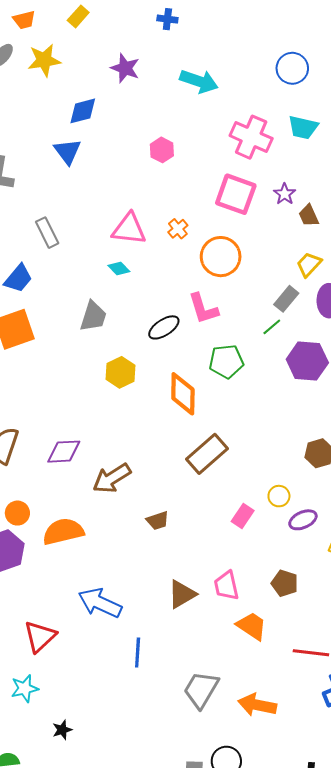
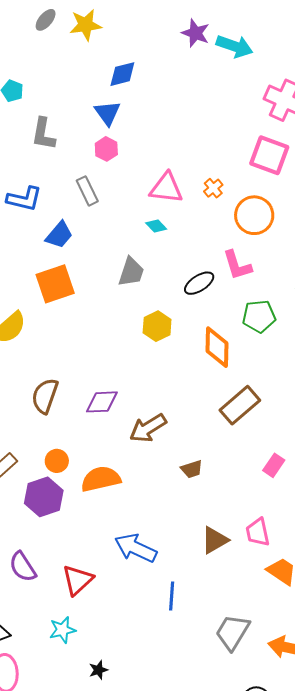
purple star: (125, 68) -> (196, 33), moved
pink hexagon: (162, 150) -> (106, 149), moved

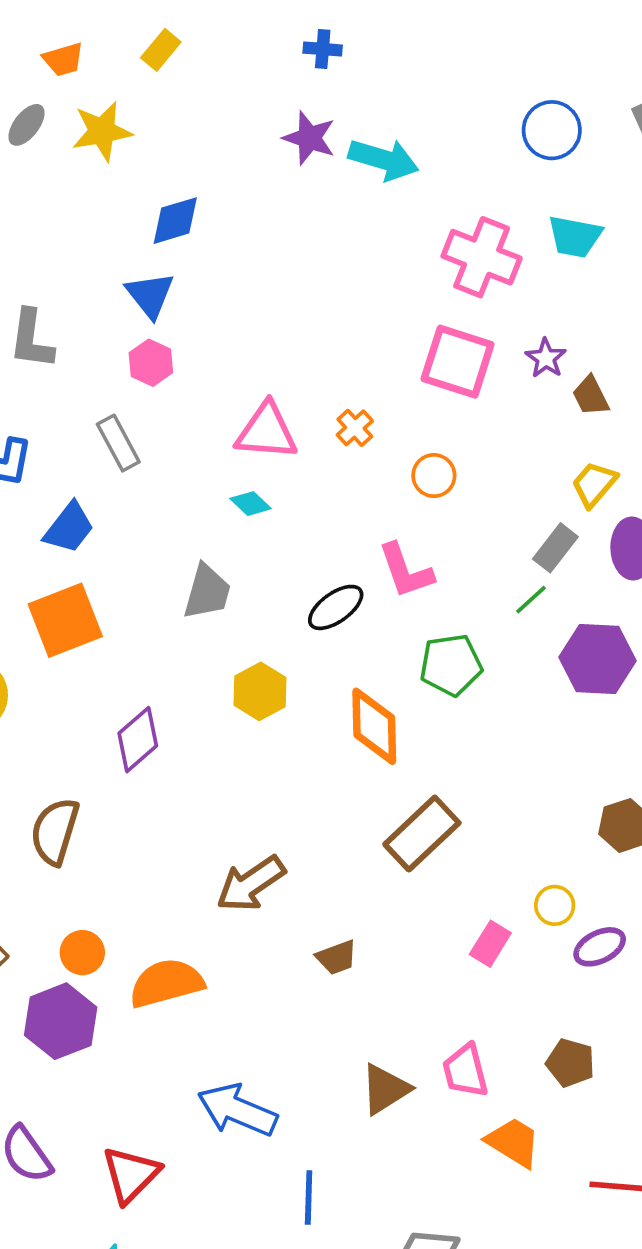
orange circle: (254, 215) -> (434, 476), size x0.6
purple diamond: (102, 402) -> (138, 740), moved, turned -36

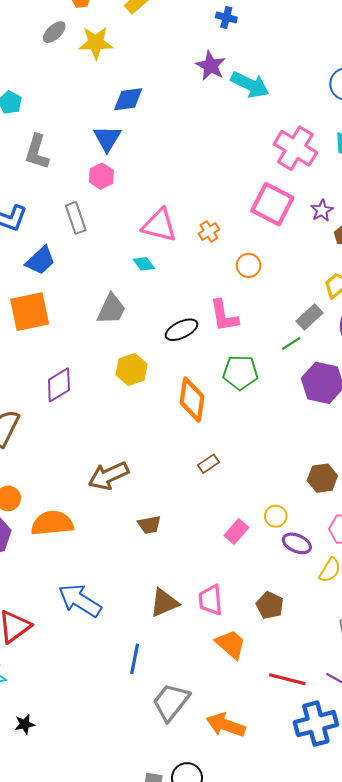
brown rectangle: (422, 834) -> (208, 464), size x0.5
purple ellipse: (600, 947) -> (297, 543), turned 40
blue line: (309, 1198) -> (135, 659), moved

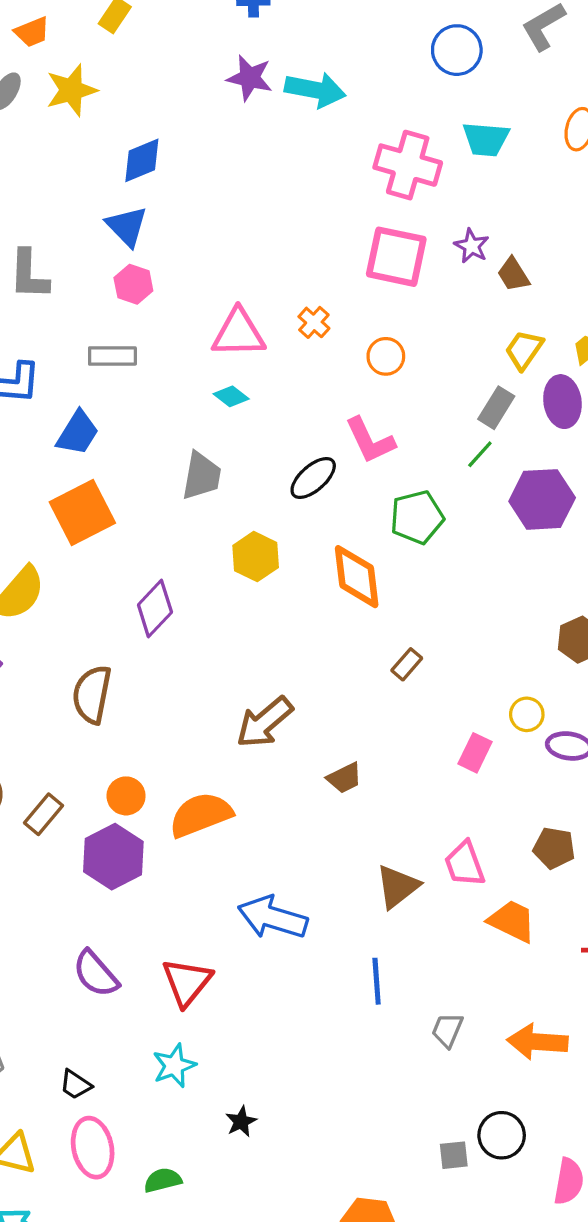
gray rectangle: (76, 218) -> (112, 356), turned -56
gray trapezoid: (171, 702) -> (447, 1030), size x0.6

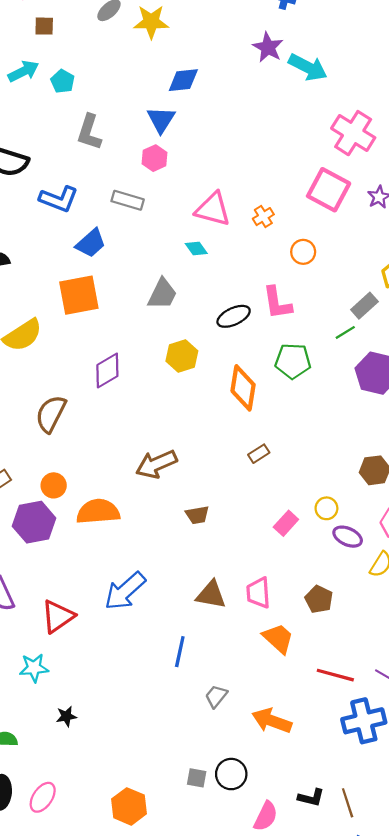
brown triangle: (397, 887) -> (211, 595), turned 32
blue arrow: (273, 917) -> (125, 591), turned -75

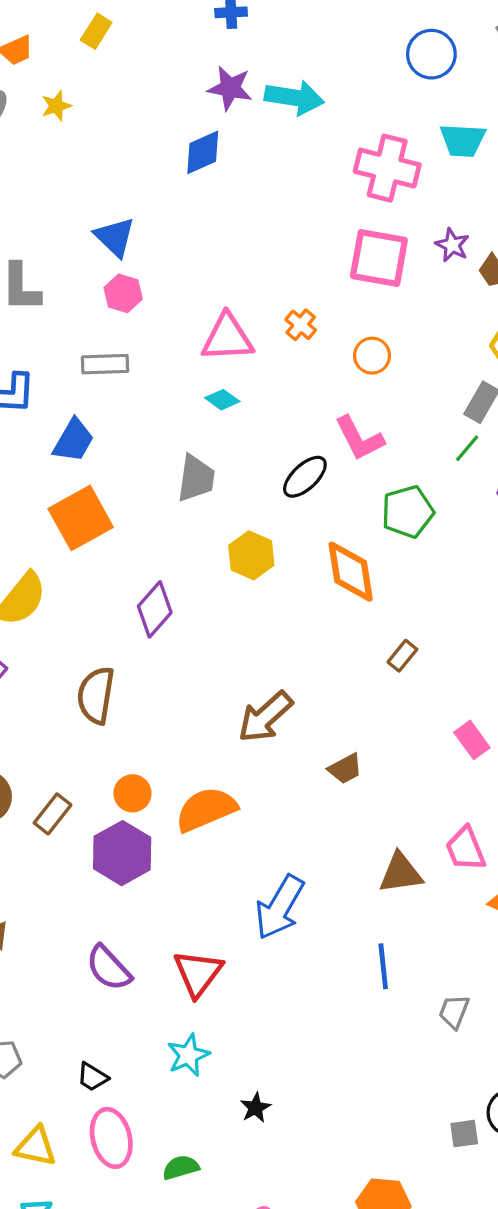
yellow star: (151, 22) -> (56, 106), size x0.6
blue diamond: (183, 80) -> (203, 152), moved
pink rectangle: (286, 523) -> (472, 740), turned -60

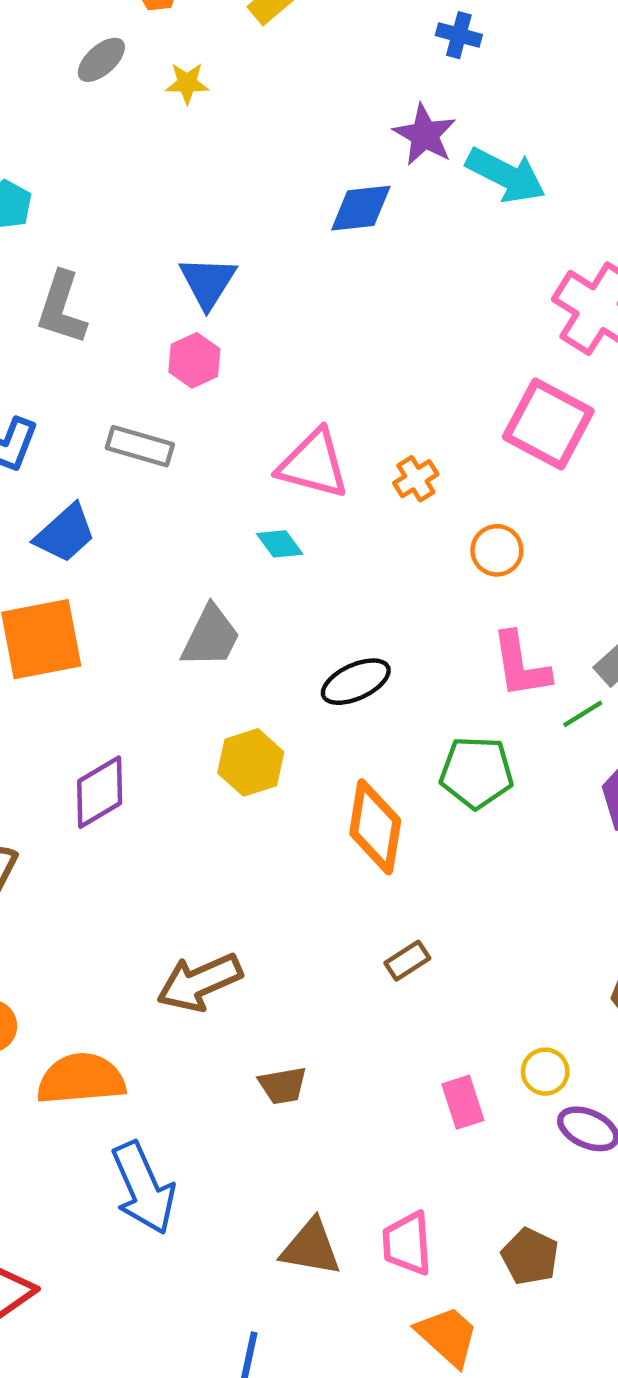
pink L-shape: (359, 438) -> (521, 665), moved
blue arrow: (280, 907) -> (143, 1188), moved, turned -72

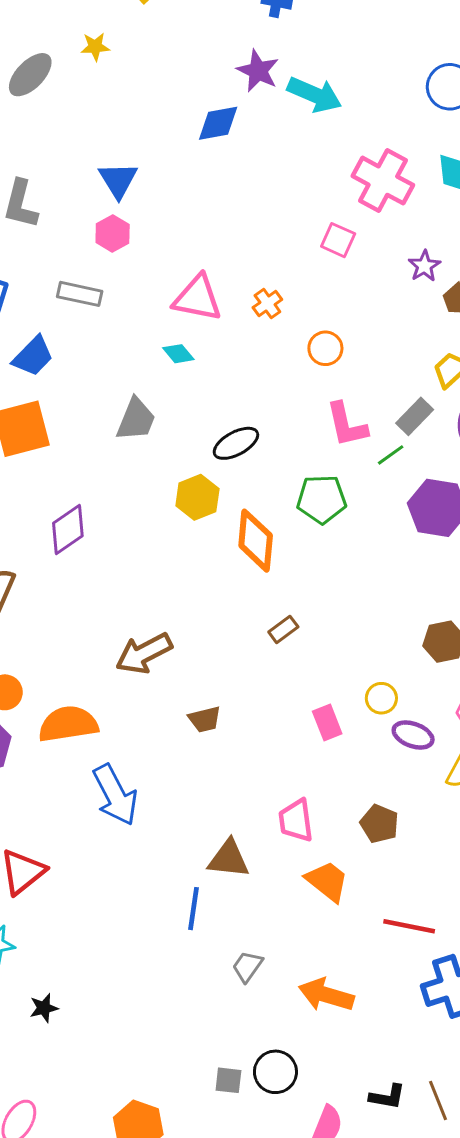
gray ellipse: (101, 60) -> (30, 75), moved, size x1.4
pink square: (548, 424) -> (338, 240), moved, size x0.6
yellow hexagon: (251, 762) -> (197, 497), moved
brown triangle: (311, 1247) -> (229, 859), moved

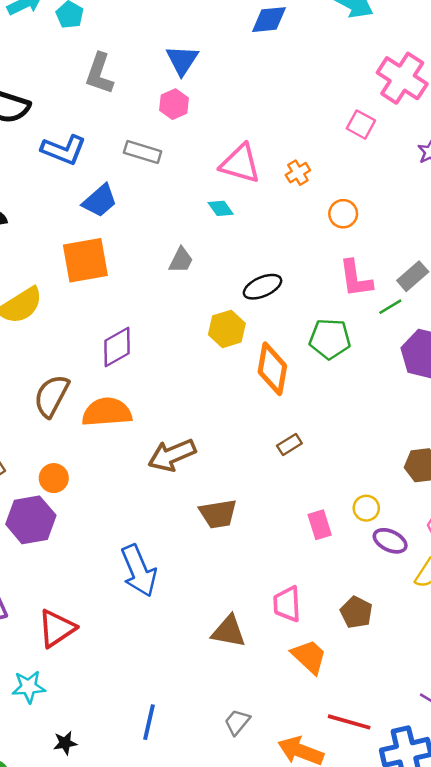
gray trapezoid: (136, 419) -> (181, 260), size x0.7
brown trapezoid: (205, 719) -> (218, 514), size x1.4
orange semicircle: (68, 724) -> (107, 412), moved
blue line: (193, 909) -> (149, 722), moved
red line: (409, 926) -> (349, 722), moved

